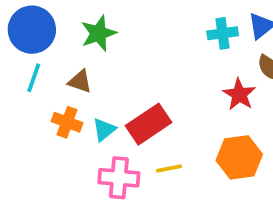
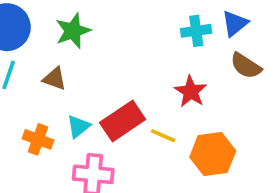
red star: (239, 94) -> (191, 92), moved
orange cross: (67, 122) -> (38, 139), moved
yellow line: (169, 168) -> (163, 136), moved, turned 35

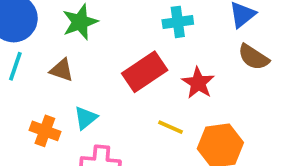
cyan cross: (196, 31) -> (178, 22), moved
red rectangle: (123, 121) -> (145, 72), moved

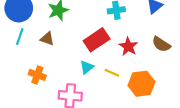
brown semicircle: (253, 57) -> (161, 44), moved
cyan triangle: (86, 118) -> (87, 67), moved

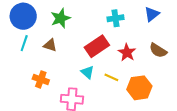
cyan triangle: (87, 67) -> (87, 72), turned -40

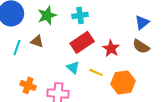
blue triangle: (152, 14) -> (142, 22), moved
cyan cross: (115, 18) -> (80, 15), moved
cyan line: (24, 43) -> (17, 47), moved
orange cross: (41, 79) -> (28, 85), moved

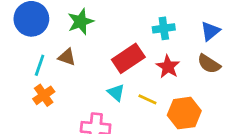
cyan cross: (80, 15) -> (164, 28), moved
orange cross: (28, 85) -> (44, 95), moved, turned 35

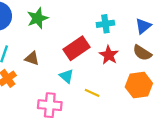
brown triangle: (67, 57) -> (32, 58), moved
yellow line: (147, 99) -> (92, 93), moved
orange hexagon: (184, 113) -> (139, 85), moved

